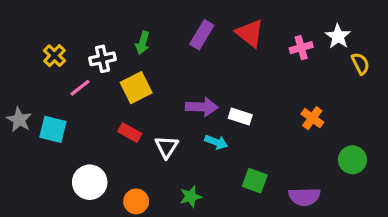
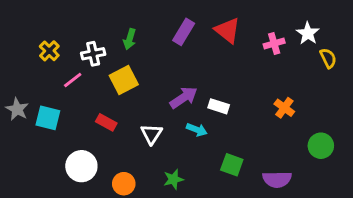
purple arrow: (202, 107) -> (184, 98), turned -36
red rectangle: (130, 133) -> (106, 122), moved

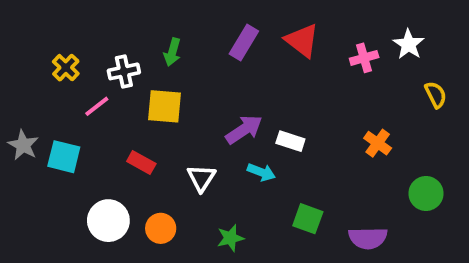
yellow semicircle: (328, 58) -> (436, 95), moved
yellow square: (124, 80) -> (165, 106), turned 32
orange circle: (124, 184) -> (161, 228), moved

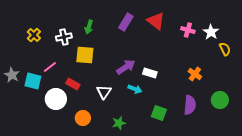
white star: (409, 44) -> (211, 32), moved
pink cross: (364, 58) -> (188, 30), turned 32
pink line: (97, 106) -> (50, 67), moved
white circle: (108, 221) -> (56, 99), moved
purple semicircle: (368, 238) -> (190, 105), moved, turned -84

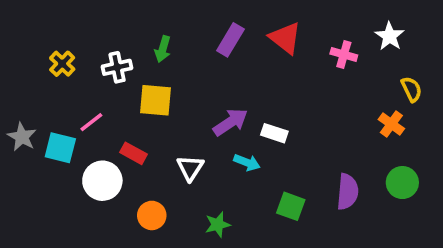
white star: (211, 32) -> (390, 36), moved
orange cross: (195, 74) -> (391, 124), moved

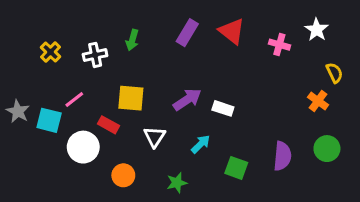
yellow square: (155, 100) -> (131, 98), moved
cyan arrow: (247, 162) -> (201, 144), moved, turned -66

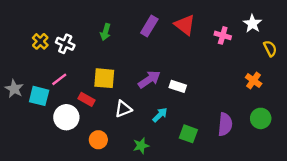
white cross: (95, 55) -> (65, 44), moved, turned 36
yellow semicircle: (334, 73) -> (270, 49), moved
white triangle: (155, 137) -> (123, 109), turned 36

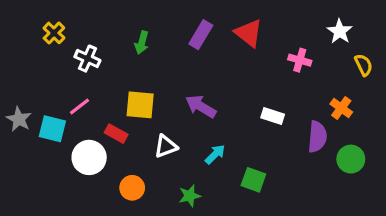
pink cross: (223, 35) -> (300, 60), moved
yellow cross: (40, 41) -> (54, 33), moved
purple arrow: (149, 79) -> (201, 106), turned -115
white rectangle: (178, 86) -> (273, 116), moved
purple semicircle: (225, 124) -> (317, 137), moved

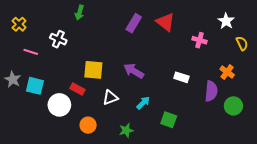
yellow cross: (54, 33) -> (19, 24), moved
green arrow: (142, 43) -> (80, 13), moved
pink line: (79, 106) -> (31, 52), moved, turned 56

